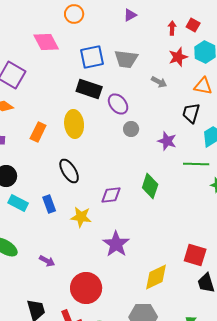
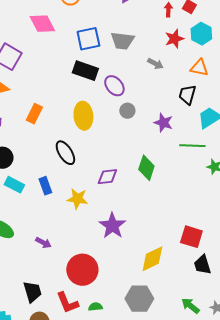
yellow ellipse: (74, 124) -> (83, 116), moved

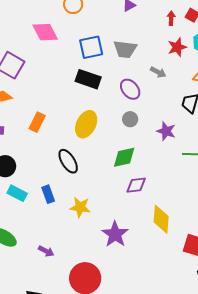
purple ellipse: (114, 86) -> (130, 89), moved
yellow ellipse: (83, 116) -> (86, 124), turned 32
green diamond: (146, 168) -> (124, 157), moved, turned 60
purple diamond: (107, 177) -> (136, 185), moved
yellow diamond: (152, 259) -> (161, 219), moved, turned -60

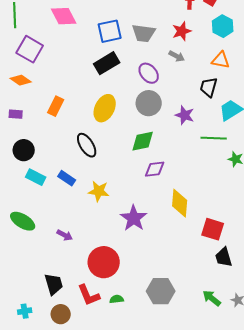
red star: (177, 47) -> (182, 31), moved
black rectangle: (88, 79) -> (107, 63), turned -50
gray circle: (130, 119) -> (149, 103), size x1.6
blue rectangle: (48, 194) -> (67, 178), turned -36

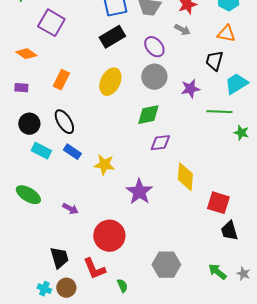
purple square: (30, 49) -> (51, 23), moved
purple star: (185, 115) -> (190, 89), turned -30
black ellipse: (87, 145) -> (64, 122), moved
green semicircle: (117, 299) -> (122, 286), moved, turned 72
cyan cross: (25, 311) -> (44, 289), moved, turned 32

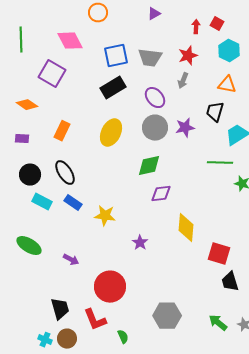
gray arrow: (182, 30) -> (183, 81), turned 84
purple star: (190, 89) -> (185, 128), moved
purple star: (139, 192) -> (140, 243), size x0.6

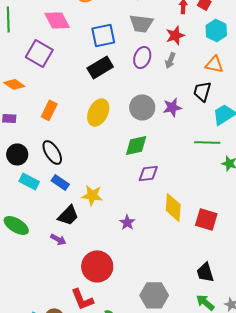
gray trapezoid: (150, 58) -> (141, 23), moved
purple ellipse: (155, 98) -> (142, 57), moved, turned 60
red square: (219, 254) -> (206, 219), moved
black trapezoid: (230, 282) -> (205, 272), moved
black trapezoid: (60, 309) -> (68, 215), moved, turned 60

